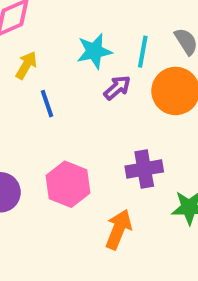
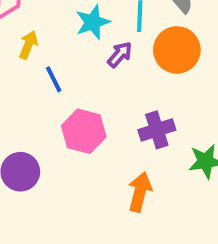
pink hexagon: (68, 184) -> (84, 131), moved

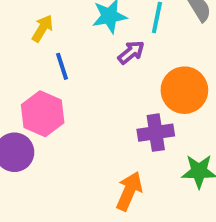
orange circle: (177, 50) -> (184, 90), moved
pink hexagon: (84, 131) -> (43, 114), moved

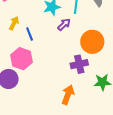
yellow arrow: (42, 28) -> (14, 23), moved

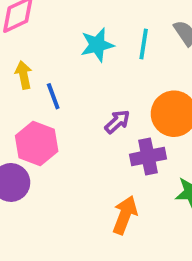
yellow arrow: (14, 23) -> (24, 75), turned -40
purple arrow: (64, 24) -> (117, 122), moved

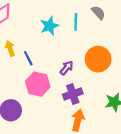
pink hexagon: (37, 144) -> (38, 84), moved
purple cross: (148, 157) -> (73, 94), moved

